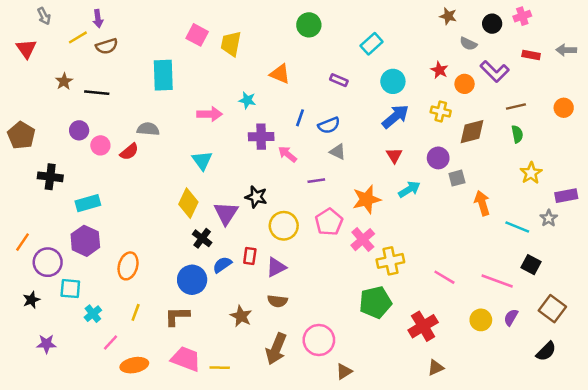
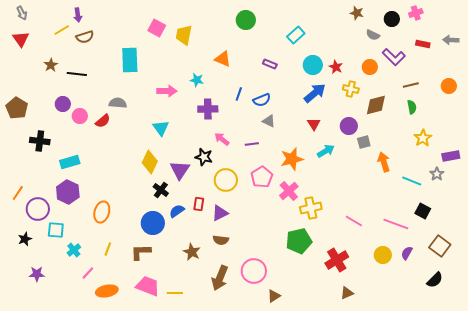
gray arrow: (44, 16) -> (22, 13), moved
red star: (439, 70) -> (336, 67), moved
pink arrow: (287, 154) -> (222, 139), moved

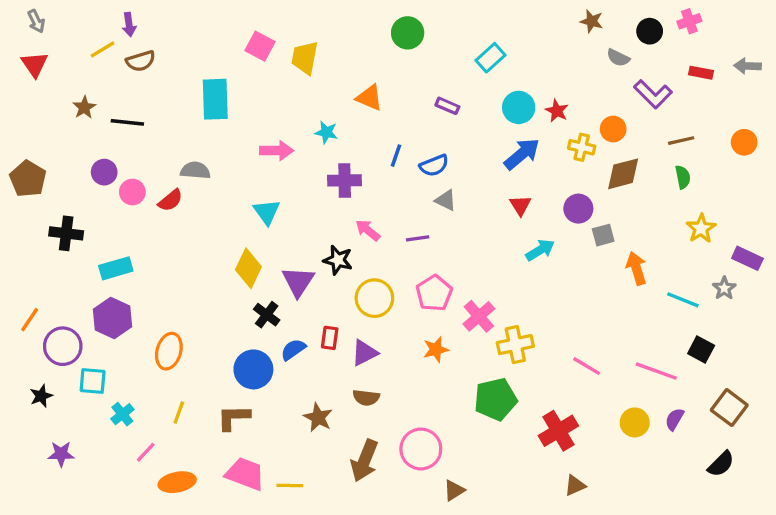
orange circle: (370, 67) -> (613, 129), moved
purple rectangle: (451, 156) -> (747, 258), turned 36
orange star: (292, 159) -> (436, 350), moved, size x0.7

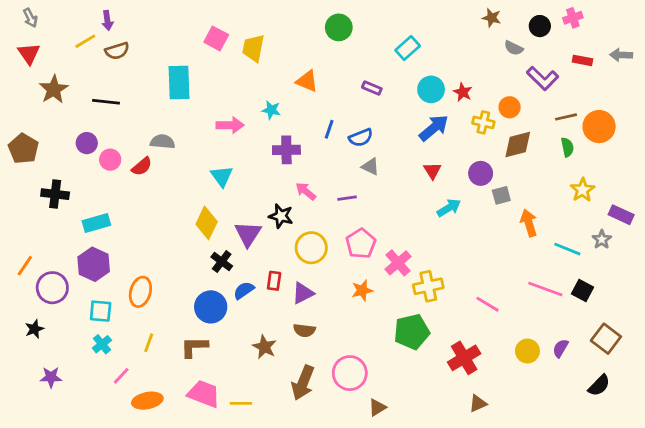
brown star: (84, 107) -> (54, 89), moved, size x1.5
orange circle: (744, 142) -> (599, 127), moved, size x1.5
pink line: (656, 371) -> (545, 289), moved
cyan square: (93, 381) -> (101, 311), moved

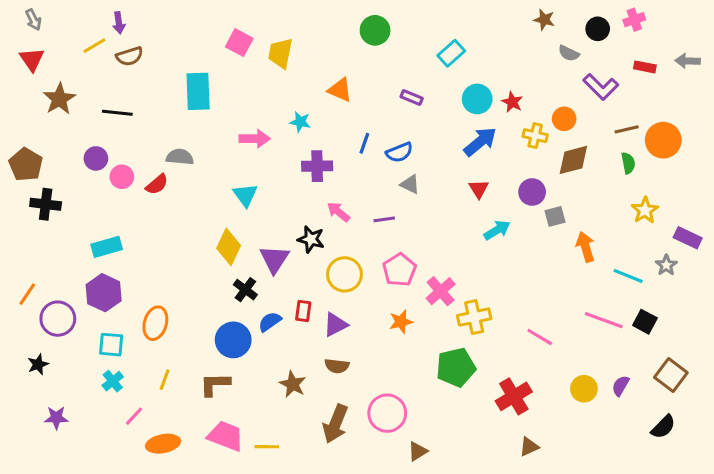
black cross: (55, 194) -> (46, 204), moved

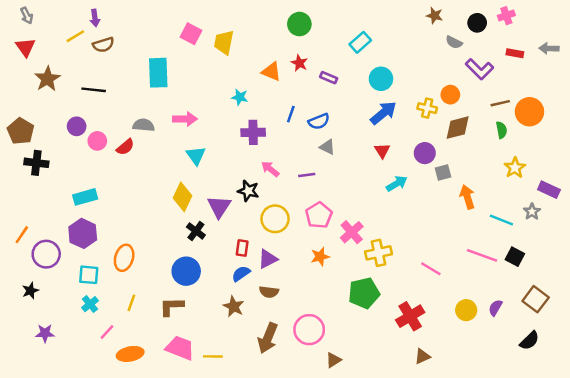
red star: (512, 102) -> (299, 63), moved
pink arrow: (255, 139) -> (185, 119), moved
blue semicircle: (270, 322) -> (241, 274), moved

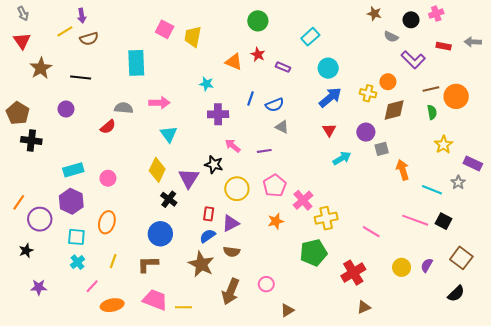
pink circle: (97, 141) -> (108, 178), moved
brown star: (234, 306) -> (201, 264), size x1.4
pink circle: (309, 330) -> (266, 284), size x0.6

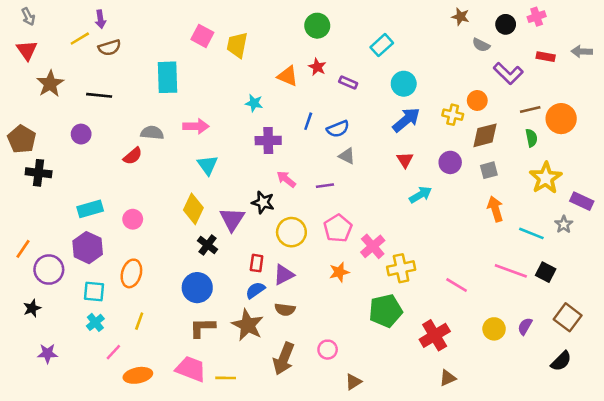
yellow star: (444, 145) -> (546, 178), size x1.4
gray square: (382, 149) -> (489, 170), moved
brown L-shape: (148, 264) -> (202, 328), moved

